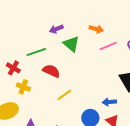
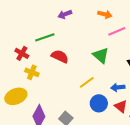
green triangle: (71, 44) -> (101, 55), moved
yellow line: (64, 95) -> (87, 82), moved

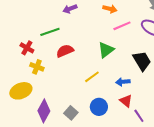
green triangle: (101, 55) -> (106, 50), turned 42
red semicircle: (60, 56) -> (65, 51), turned -48
blue circle: (99, 103) -> (99, 107), moved

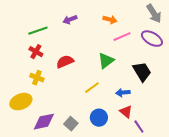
green line: (50, 32) -> (38, 31), moved
red cross: (27, 48) -> (36, 52), moved
purple diamond: (44, 111) -> (44, 122), turned 50

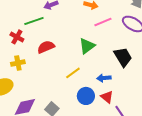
green line: (38, 31) -> (34, 21), moved
yellow cross: (37, 78) -> (18, 63), turned -32
blue circle: (99, 118) -> (86, 96), moved

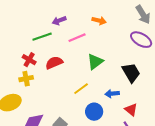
pink line: (103, 22) -> (77, 38), moved
red cross: (17, 37) -> (29, 60), moved
red triangle: (107, 97) -> (131, 110), moved

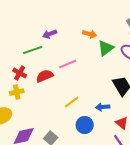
pink line: (77, 38) -> (68, 64), moved
green triangle: (95, 62) -> (106, 48), moved

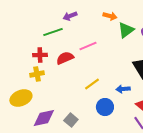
red cross: (20, 73) -> (40, 55), turned -32

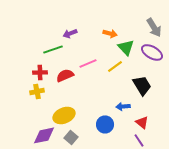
green triangle: (126, 30) -> (126, 47), turned -36
yellow line: (92, 84) -> (115, 66), moved
yellow ellipse: (21, 98) -> (64, 115), moved

